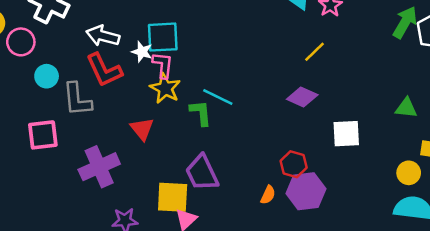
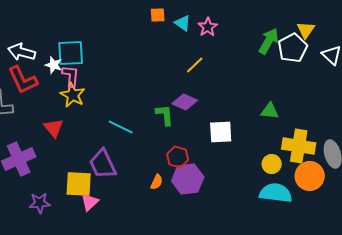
cyan line: (218, 97) -> (121, 127), moved
green L-shape: (201, 113) -> (165, 115), moved

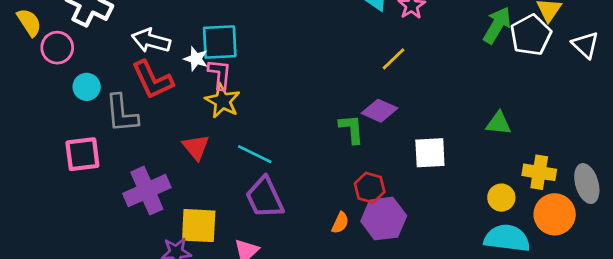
cyan line: (121, 127) -> (255, 154), moved
yellow cross: (299, 146) -> (539, 172), size x0.7
yellow square: (79, 184) -> (199, 226), moved

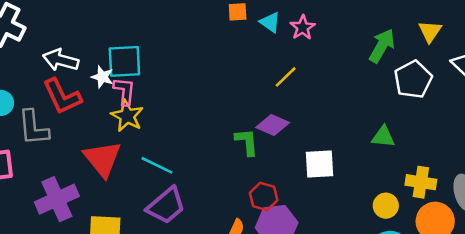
white pentagon: (531, 35) -> (413, 80), moved
red triangle: (196, 147) -> (102, 159), size x1.5
purple trapezoid: (265, 198) -> (166, 206), turned -105

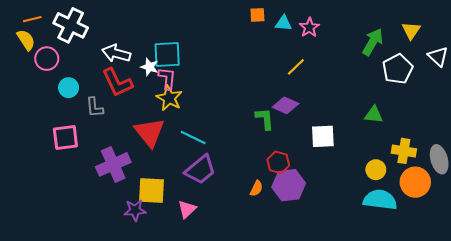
cyan triangle: (270, 22) -> (283, 23), turned -30
gray L-shape: (33, 128) -> (94, 107), size x0.7

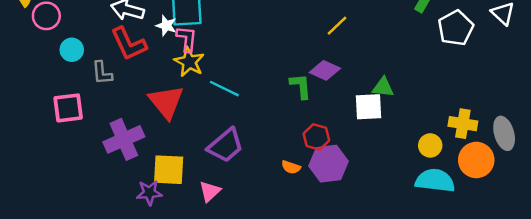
green triangle: (374, 115) -> (383, 87), moved
cyan line: (193, 137) -> (224, 89), moved
orange semicircle: (256, 188) -> (291, 167), turned 84

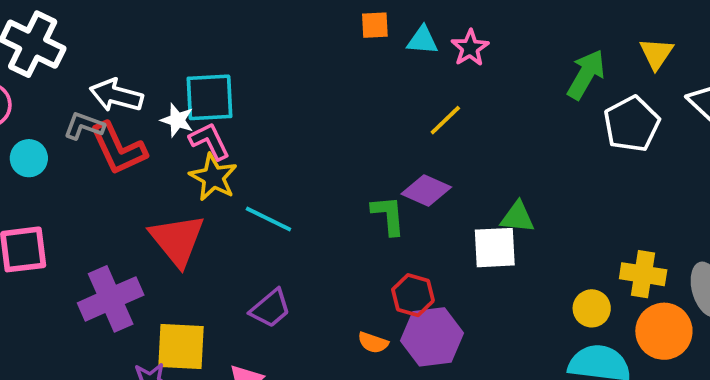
pink L-shape: (187, 39) -> (209, 141), turned -32
gray L-shape: (102, 73) -> (84, 126), moved, turned 115
purple trapezoid: (226, 145) -> (270, 308), size x0.7

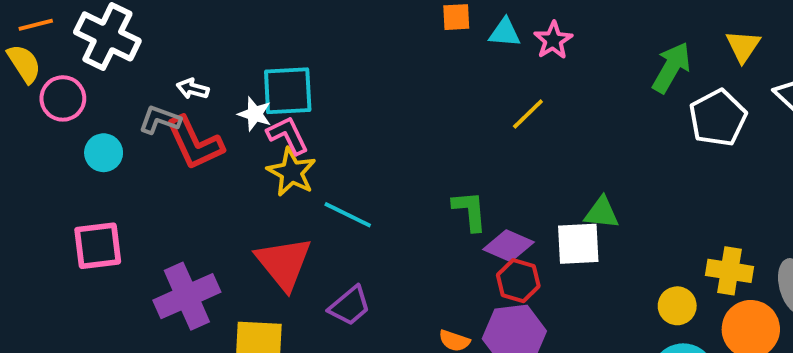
white arrow: (116, 95) -> (193, 89), size x0.6
purple diamond: (426, 191) -> (509, 246), moved
red triangle: (177, 240) -> (284, 263), moved
red hexagon: (413, 295) -> (518, 281), moved

